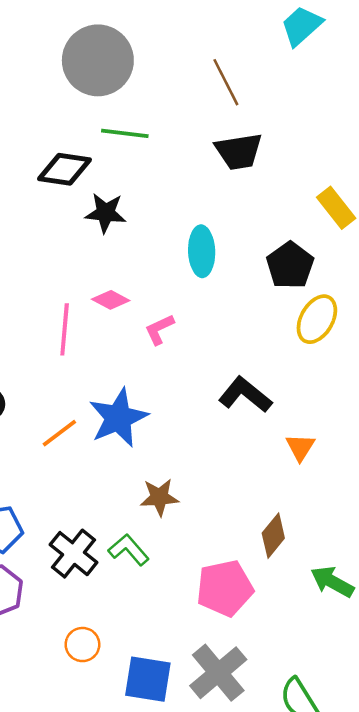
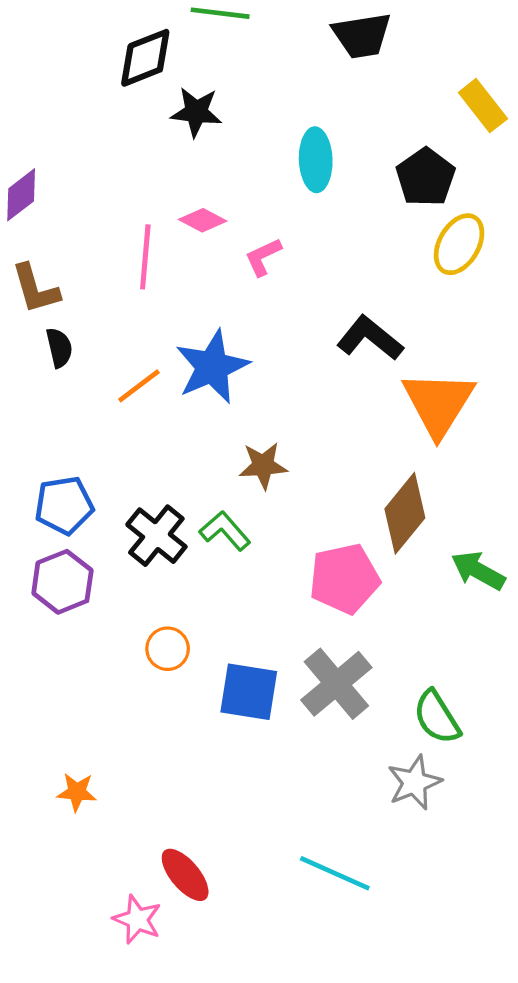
black diamond: (65, 169) -> (145, 58), turned -30
orange triangle: (300, 447) -> (438, 403), size x2.0
brown diamond: (273, 536) -> (405, 513), size x1.4

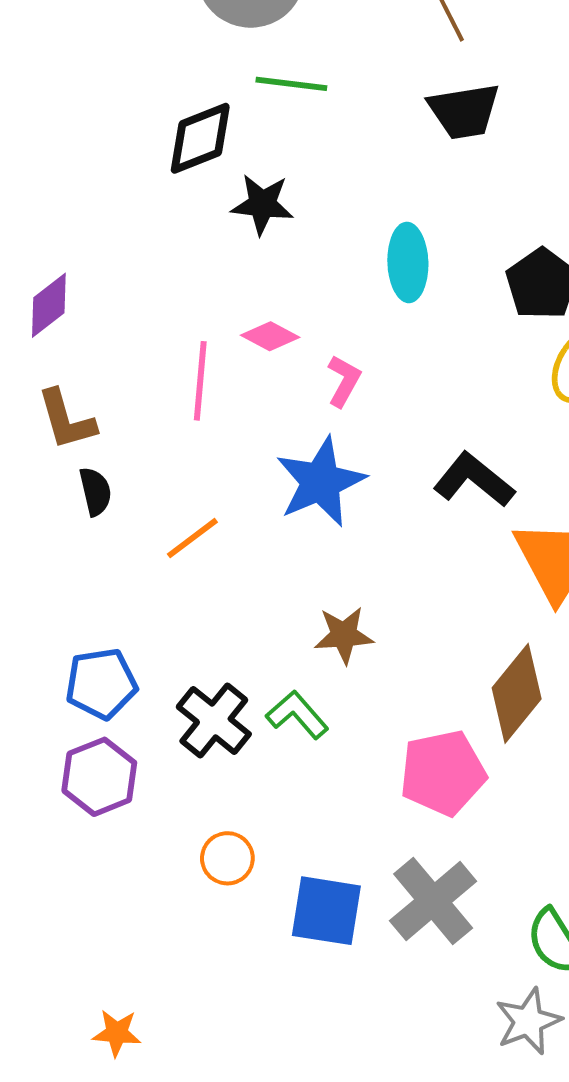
pink L-shape: (263, 257) -> (344, 381), turned 144
blue star: (212, 367) -> (321, 482), moved

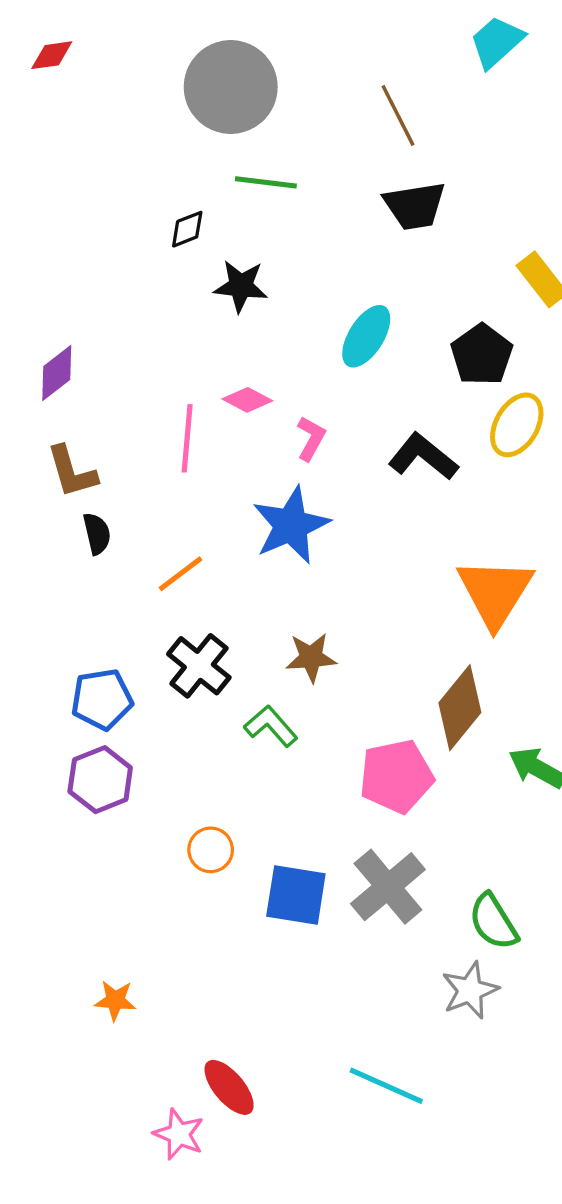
black diamond: (200, 138) -> (187, 229), size x0.6
cyan ellipse: (408, 262) -> (366, 336), turned 34
black L-shape: (474, 480) -> (423, 457), moved
black cross: (214, 721) -> (199, 666), moved

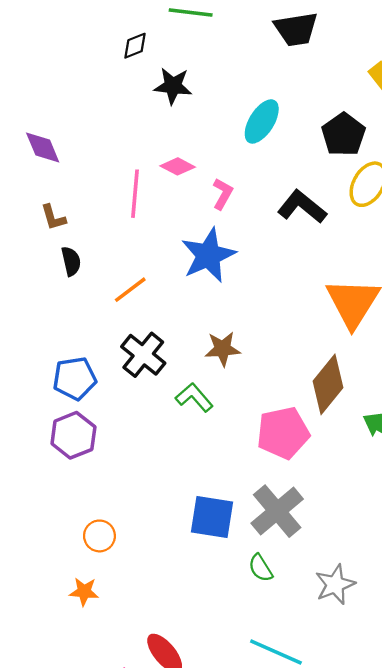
purple diamond: (57, 373) -> (43, 148), turned -75
brown L-shape: (72, 472) -> (53, 217), size x0.7
orange circle: (211, 850) -> (99, 536), moved
green semicircle: (493, 922) -> (261, 568), moved, size x0.7

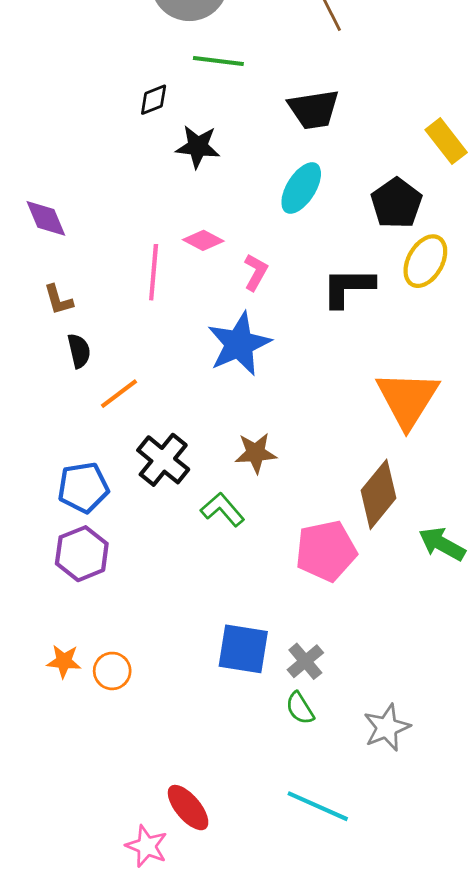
black trapezoid: (296, 29) -> (314, 109), moved
black L-shape: (302, 207) -> (348, 287), turned -39
orange line: (130, 290) -> (119, 394), moved
gray cross: (277, 511) -> (305, 661), moved, size x0.6
orange star: (84, 592) -> (64, 661), moved

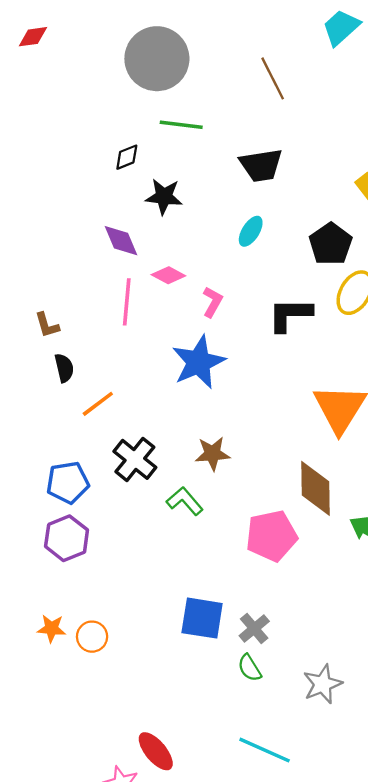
cyan ellipse: (301, 188) -> (251, 231), size x0.7
purple diamond: (46, 218) -> (121, 241), moved
brown diamond: (378, 494) -> (316, 488), turned -40

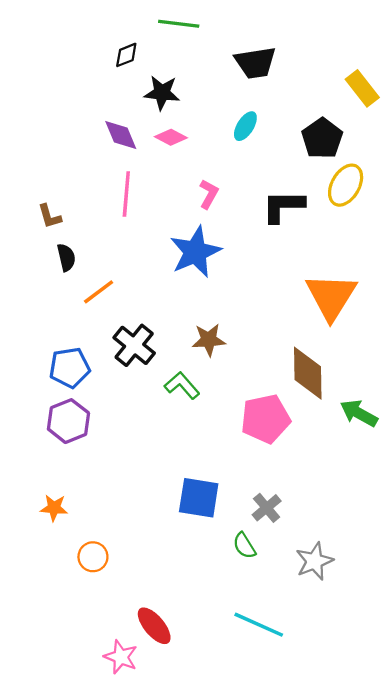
pink diamond: (168, 275) -> (171, 137), moved
gray cross: (254, 628) -> (267, 508), moved
orange circle: (92, 637) -> (93, 557), moved

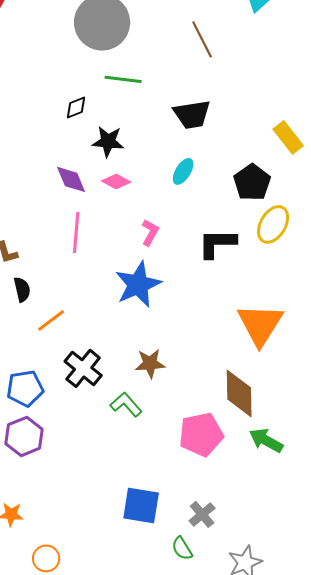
green arrow: (359, 413) -> (266, 440), moved

